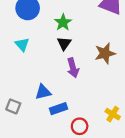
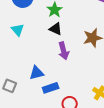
black triangle: (64, 43) -> (56, 29), turned -40

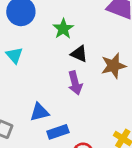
black triangle: (56, 29) -> (79, 54), moved

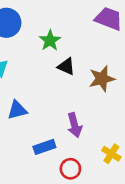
purple arrow: (75, 83) -> (75, 125), moved
blue triangle: (39, 112) -> (17, 110), moved

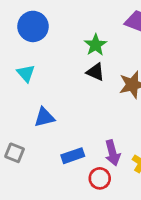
green star: (50, 40) -> (95, 45), moved
purple arrow: (75, 125) -> (113, 153), moved

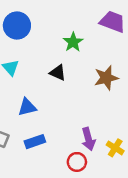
black triangle: (95, 72) -> (58, 73), moved
blue rectangle: (73, 156) -> (35, 142), moved

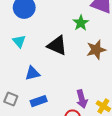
green star: (73, 42) -> (81, 23), moved
black triangle: (58, 73) -> (57, 46), size x1.5

